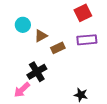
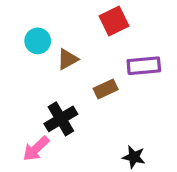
red square: (83, 13) -> (114, 21), moved
brown rectangle: (58, 48) -> (106, 89), moved

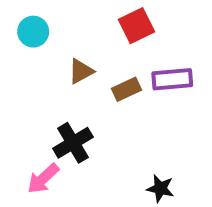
cyan circle: (38, 41) -> (33, 32), moved
brown rectangle: (106, 89) -> (127, 89), moved

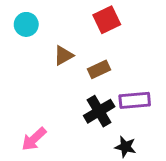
purple rectangle: (172, 79) -> (135, 100), moved
black cross: (73, 143) -> (99, 111), moved

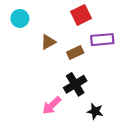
purple rectangle: (135, 100) -> (102, 40), moved
pink arrow: (34, 139) -> (52, 105), moved

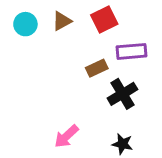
brown triangle: (48, 42) -> (62, 21), moved
black cross: (75, 84) -> (122, 94), moved

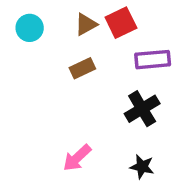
brown triangle: (62, 21) -> (86, 24), moved
brown rectangle: (97, 68) -> (82, 68), moved

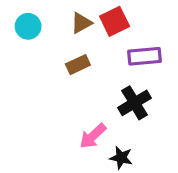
pink arrow: (77, 158) -> (93, 136), moved
black star: (142, 167) -> (121, 158), moved

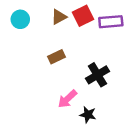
purple rectangle: (144, 56) -> (111, 22), moved
brown rectangle: (78, 65) -> (56, 57), moved

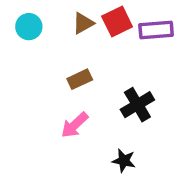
pink arrow: (67, 99) -> (75, 125), moved

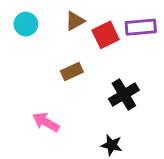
red square: (117, 22) -> (106, 35), moved
pink arrow: (75, 125) -> (46, 122), moved, turned 72

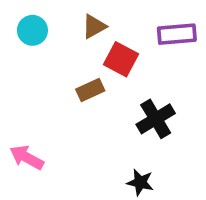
red square: (106, 35) -> (121, 59), moved, turned -36
pink arrow: (46, 122) -> (27, 157), moved

